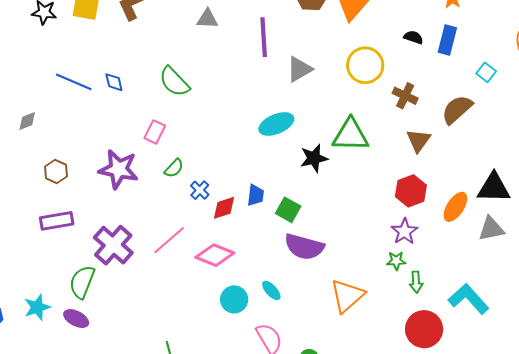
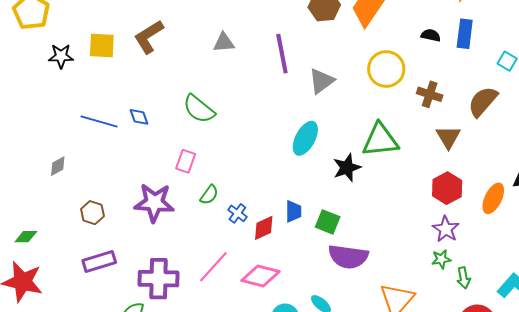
cyan ellipse: (276, 124) -> (305, 138), turned -32
purple cross: (113, 245) -> (159, 279), turned -33

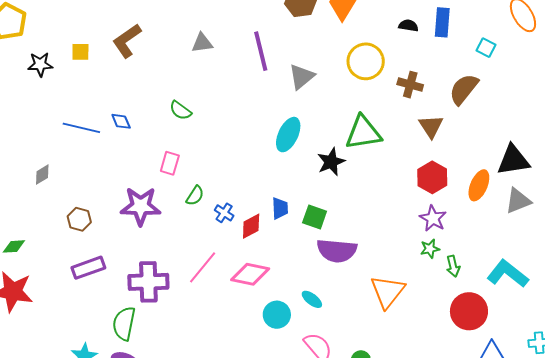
yellow square: (102, 45) -> (80, 52), size x0.7
green semicircle: (199, 109) -> (180, 110), size x0.7

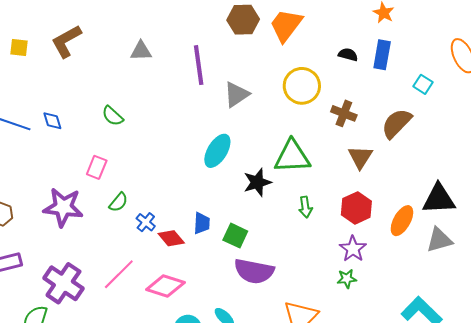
red diamond: (251, 226) -> (171, 238), turned 72
green arrow: (453, 266) -> (305, 207), moved
purple cross: (148, 282) -> (63, 283), turned 30

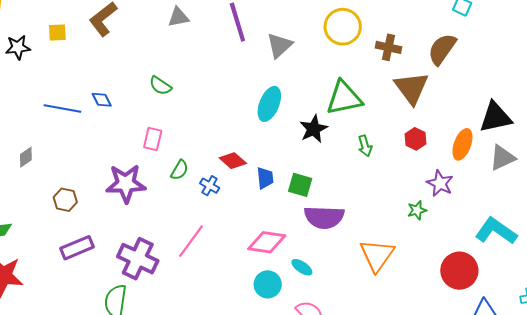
brown triangle: (360, 157) -> (411, 88), size x1.4
red hexagon: (356, 208) -> (415, 139), size x0.7
red diamond: (171, 238) -> (233, 161), moved
purple star: (353, 249) -> (440, 183), moved
pink diamond: (165, 286) -> (267, 242), moved

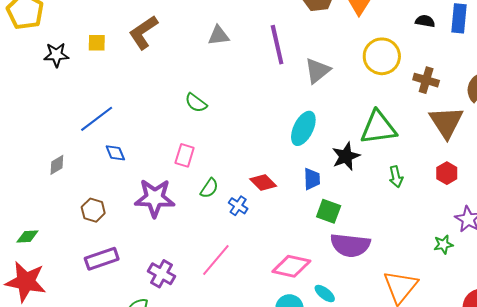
blue diamond: (102, 100) -> (115, 153), moved
blue line: (62, 108) -> (97, 119), turned -51
blue trapezoid: (265, 178) -> (312, 179), moved
purple cross: (138, 259) -> (162, 274), size x0.7

